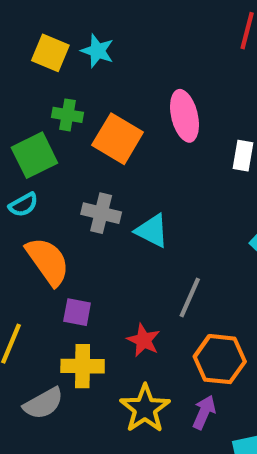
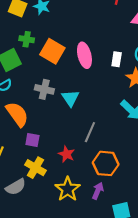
pink ellipse: (184, 116) -> (84, 55), moved
cyan triangle: (152, 231) -> (70, 98), turned 30
yellow cross: (83, 366) -> (35, 168), turned 30

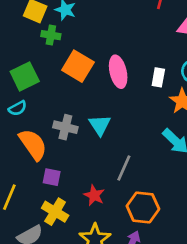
green cross: (27, 39) -> (51, 35), moved
gray cross: (44, 89) -> (65, 127), moved

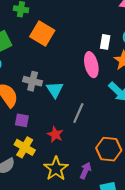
pink ellipse: (118, 72) -> (91, 65), moved
cyan triangle: (100, 125) -> (55, 90), moved
orange hexagon: (143, 208) -> (109, 149), moved

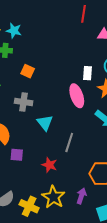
orange square: (42, 33) -> (28, 71), size x0.6
gray cross: (33, 81) -> (24, 102), moved
yellow cross: (25, 147) -> (29, 206), moved

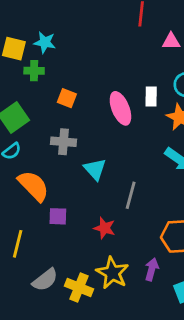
pink ellipse: (77, 96) -> (120, 108), moved

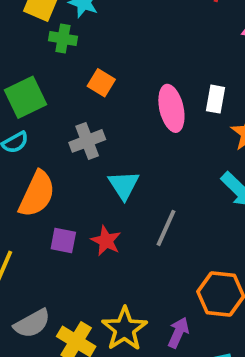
gray cross: (64, 142) -> (87, 141), turned -35
orange semicircle: (33, 186) -> (37, 194), turned 60
red star: (105, 228) -> (106, 241), moved

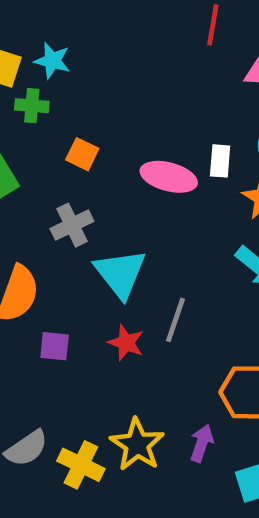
pink ellipse: (171, 108) -> (169, 177), turned -57
cyan triangle: (124, 185) -> (120, 273), size x1.4
red star: (106, 241) -> (126, 343), moved

